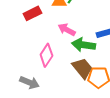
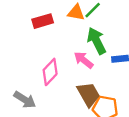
pink arrow: (67, 30) -> (84, 60), moved
green arrow: (84, 45) -> (97, 41), moved, turned 45

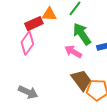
orange triangle: (76, 13) -> (49, 14), moved
pink diamond: (50, 72) -> (27, 43), moved

